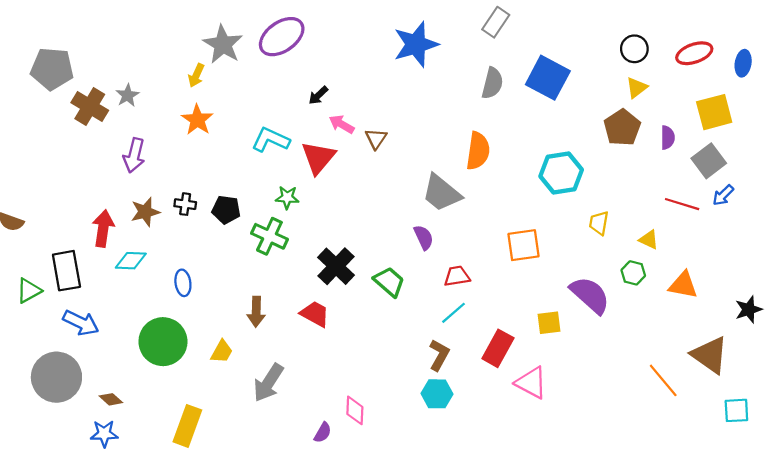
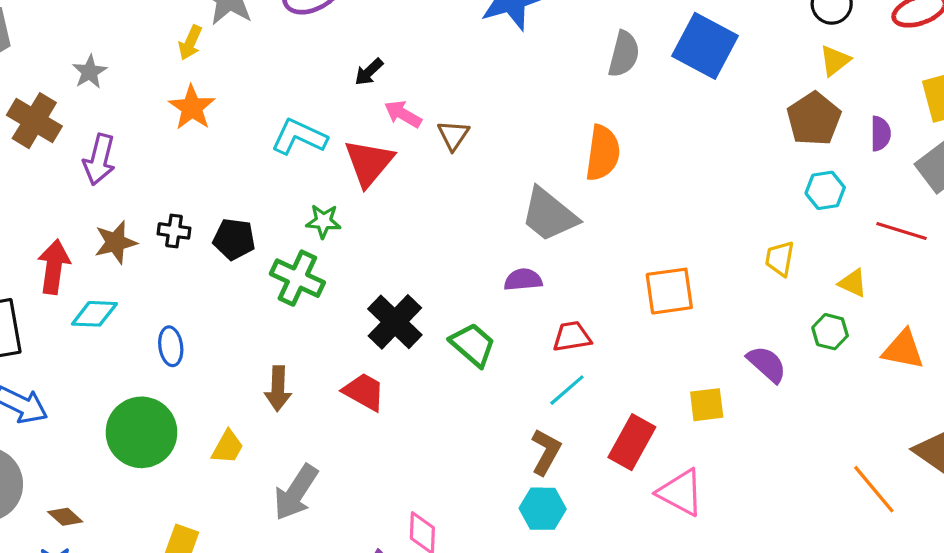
brown cross: (90, 106) -> (34, 121), moved
cyan hexagon: (561, 173) -> (825, 190), moved, size x0.6
purple semicircle: (424, 237) -> (523, 280), turned -70
purple semicircle: (590, 295) -> (767, 364), size x0.7

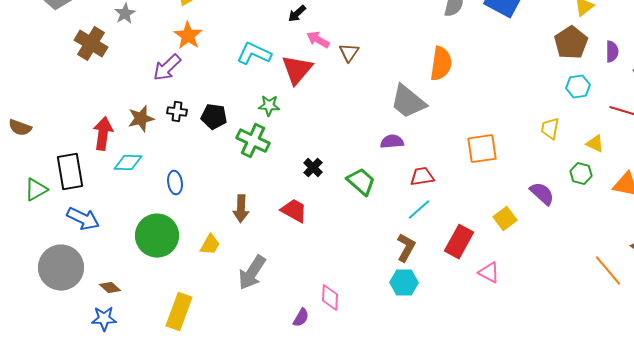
purple arrow: (99, 160) -> (167, 68), moved, turned 32
black cross: (395, 322) -> (313, 168), size x0.6
yellow square: (707, 405) -> (505, 219), turned -30
pink triangle: (681, 492) -> (489, 273), size x0.7

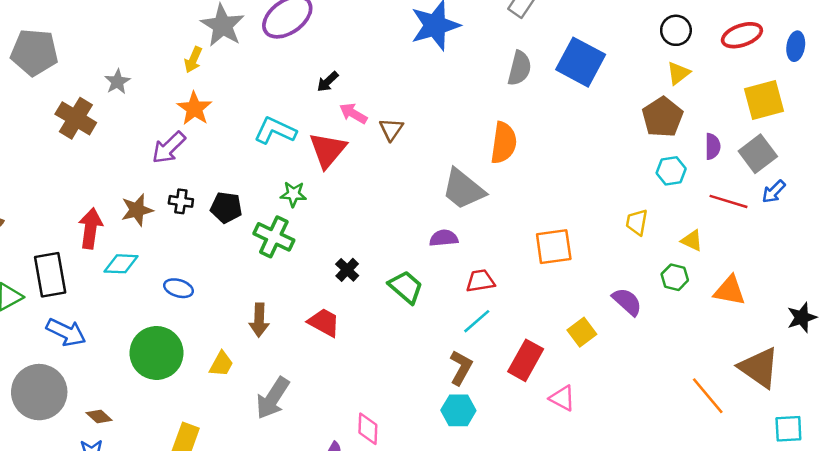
purple semicircle: (612, 52) -> (713, 146), moved
blue ellipse: (175, 183) -> (179, 288), turned -65

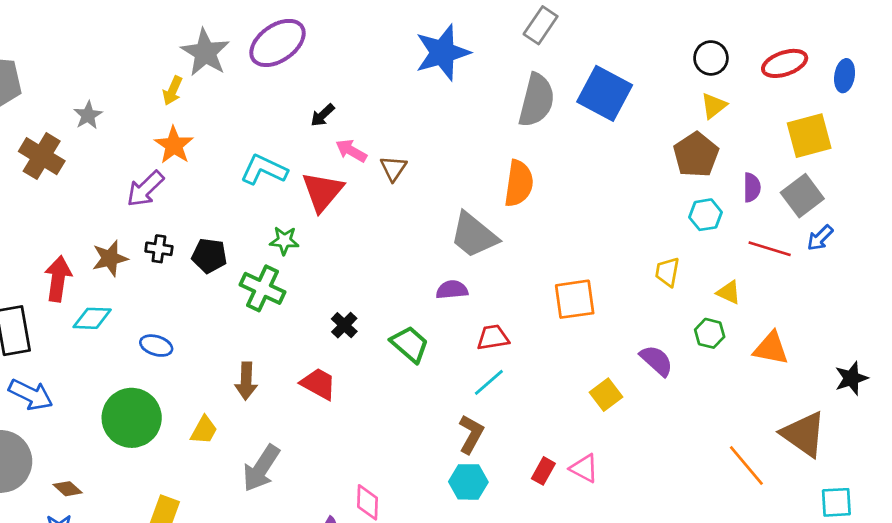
gray semicircle: (520, 68) -> (536, 100), size x1.4
red rectangle: (526, 360) -> (543, 471), moved, size x0.6

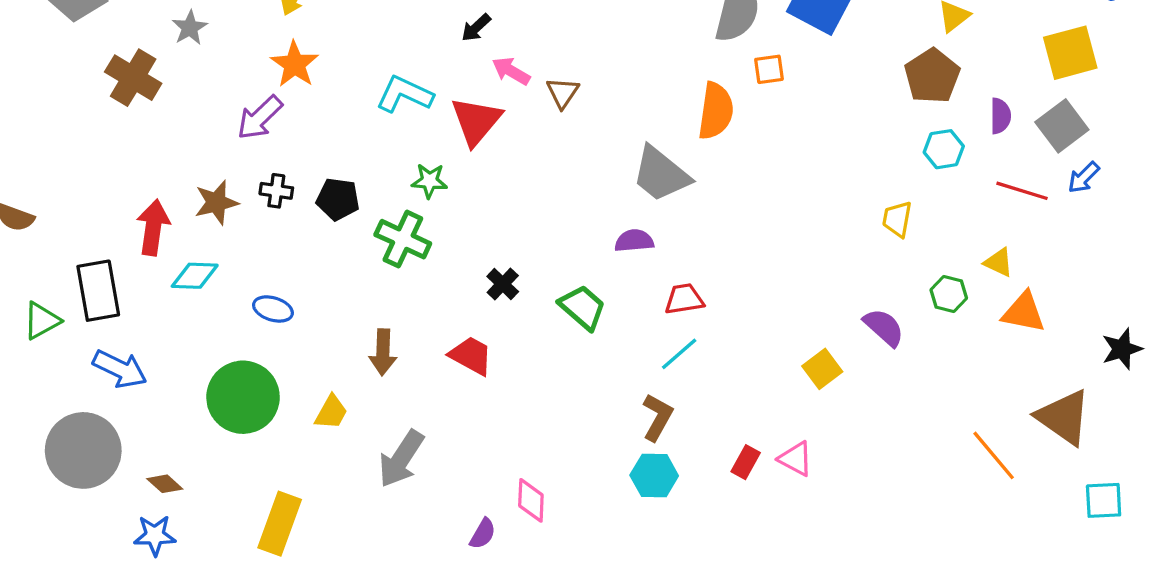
yellow triangle: (729, 292) -> (999, 262), moved
orange square: (575, 299) -> (769, 69), moved, size x0.6

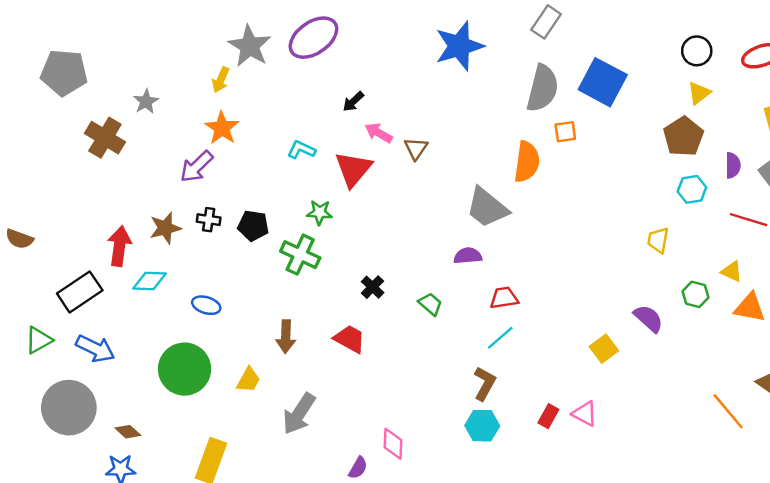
cyan L-shape: (404, 94) -> (301, 150), size x0.7
black rectangle: (98, 291) -> (80, 292), turned 66
green trapezoid: (583, 307) -> (430, 304), size x0.7
green triangle: (42, 321) -> (39, 340), moved

